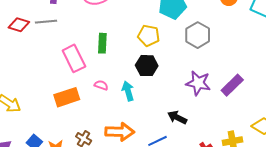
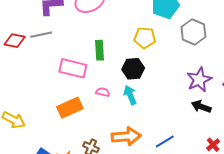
pink rectangle: (74, 58) -> (73, 68), turned -44
black hexagon: (147, 66) -> (133, 69), moved
purple star: (198, 83) -> (199, 80), turned -30
black arrow: (177, 117) -> (201, 107), moved

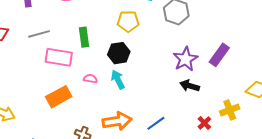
gray line: (41, 35) -> (39, 34), moved

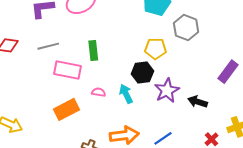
yellow pentagon: (128, 21) -> (155, 49), moved
black hexagon: (119, 53) -> (142, 72), moved
purple star: (185, 59) -> (167, 91), moved

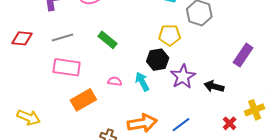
green rectangle: (93, 51) -> (108, 40), turned -42
pink rectangle: (67, 70) -> (67, 67), moved

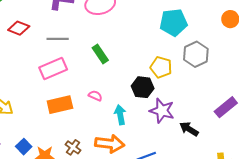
pink rectangle: (67, 67) -> (53, 68), turned -48
purple star: (183, 77) -> (162, 111), turned 30
cyan arrow: (142, 82) -> (120, 115), moved

